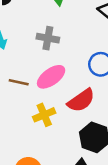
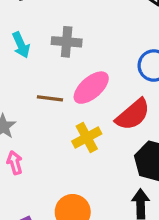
gray cross: (48, 38) -> (67, 42), moved

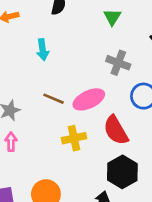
gray cross: (67, 42) -> (118, 63), moved
red semicircle: (133, 115) -> (116, 130), turned 84

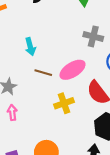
cyan arrow: (43, 50) -> (30, 47), moved

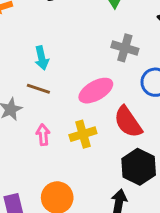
brown line: (43, 73) -> (38, 89), moved
pink arrow: (12, 112) -> (43, 135), moved

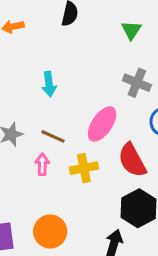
brown line: (38, 89) -> (53, 136), moved
pink ellipse: (96, 91) -> (102, 124), turned -32

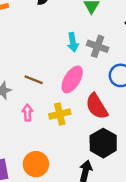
cyan arrow: (49, 84) -> (73, 42), moved
brown line: (53, 136) -> (34, 80), moved

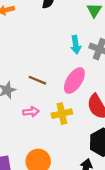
pink arrow: (27, 113) -> (31, 112), turned 84

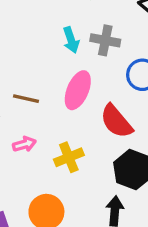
yellow cross: (62, 114) -> (69, 157), moved

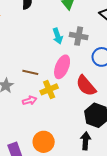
yellow cross: (69, 157) -> (49, 89), moved

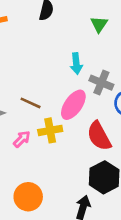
gray cross: (79, 36) -> (101, 83), moved
pink arrow: (30, 100) -> (22, 139), turned -40

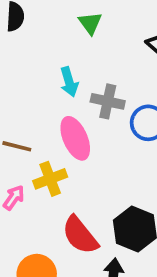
pink ellipse: (73, 105) -> (75, 138), turned -48
red semicircle: (99, 136) -> (80, 235), moved

